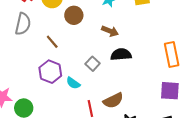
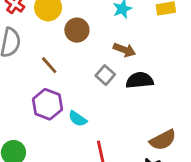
gray square: (93, 64) -> (105, 75), moved
brown semicircle: (113, 101) -> (163, 140), moved

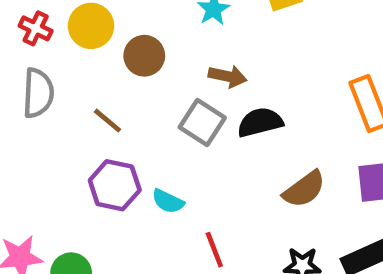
gray square: (105, 75) -> (202, 123), size x1.4
brown semicircle: (163, 140) -> (304, 189), moved

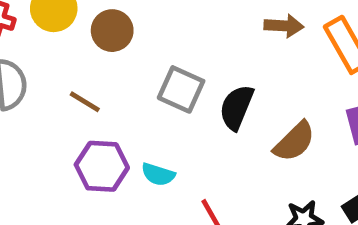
brown arrow: (228, 76) -> (284, 26), moved
black semicircle: (260, 122) -> (236, 107), moved, turned -45

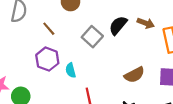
black semicircle: (236, 107) -> (118, 25), moved
cyan semicircle: (158, 174) -> (71, 70), turned 40

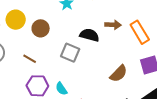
black semicircle: (118, 25) -> (89, 35), turned 84

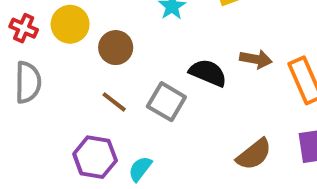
brown line: (30, 59) -> (114, 102), moved
cyan semicircle: (61, 89) -> (140, 169), turned 64

